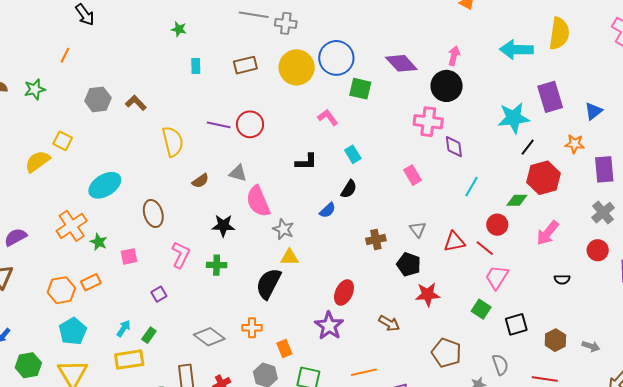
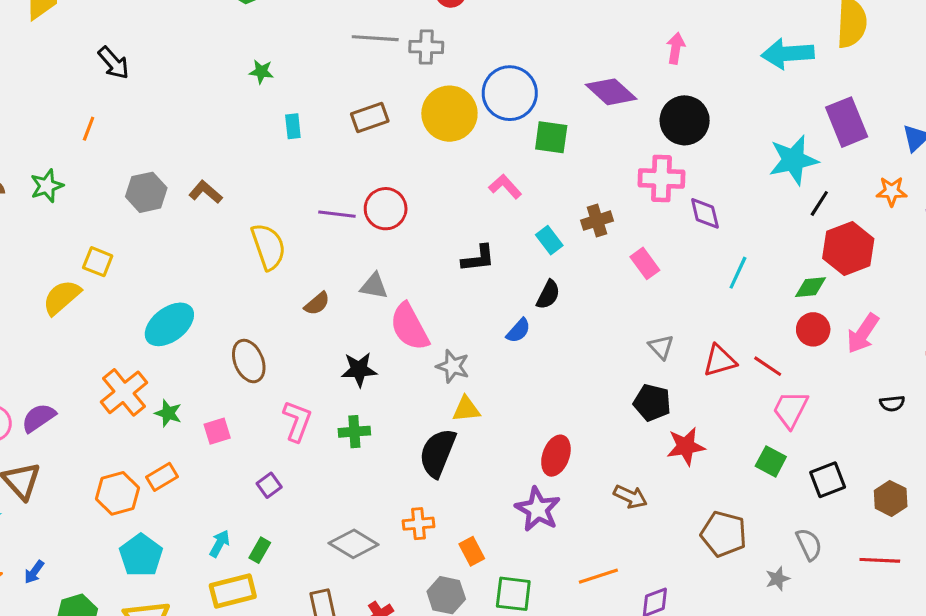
pink arrow: (454, 56) -> (676, 48), moved
red circle: (497, 225) -> (813, 329), moved
brown cross: (376, 239) -> (597, 221), moved

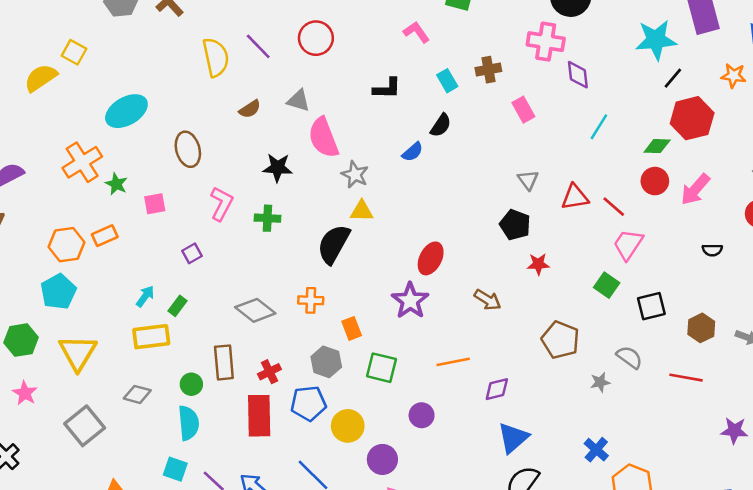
purple line: (337, 214) -> (258, 46), moved, turned 32
red star: (686, 446) -> (538, 264), size x0.7
gray semicircle: (809, 544) -> (629, 357), turned -36
cyan pentagon: (141, 555) -> (58, 292), moved

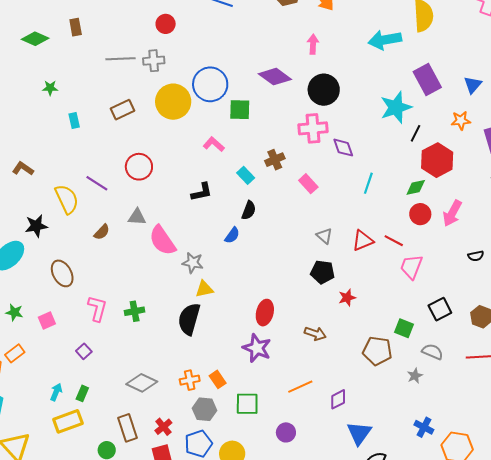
black star: (278, 168) -> (36, 226), moved
green square: (607, 285) -> (404, 328), moved
orange cross: (311, 300) -> (190, 380), moved

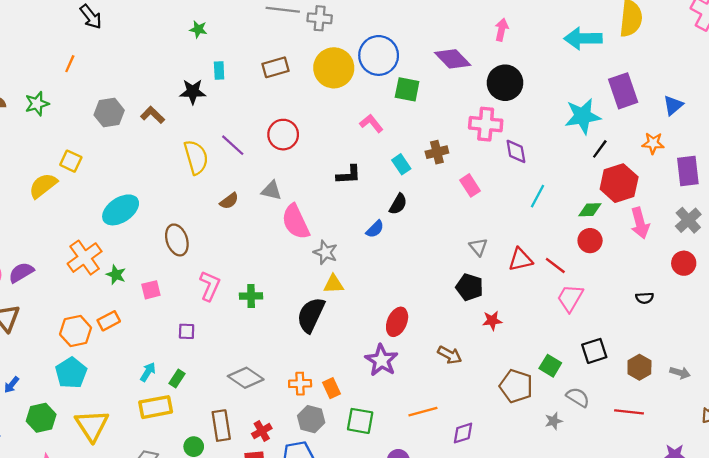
pink arrow: (452, 213) -> (640, 223), moved, turned -52
black star: (36, 226) -> (193, 92), moved
purple square: (84, 351) -> (187, 331), turned 35

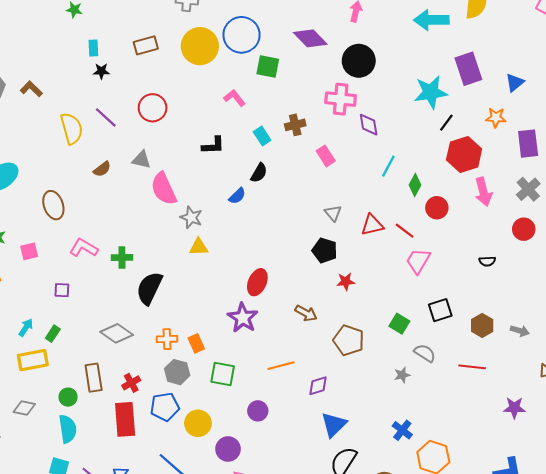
black star: (193, 92) -> (101, 71), moved, size x0.7
green diamond: (590, 210) -> (415, 185), moved, turned -60
pink L-shape: (210, 286) -> (84, 248), turned -84
black semicircle: (311, 315) -> (149, 288), moved
brown pentagon: (516, 386) -> (349, 340), moved

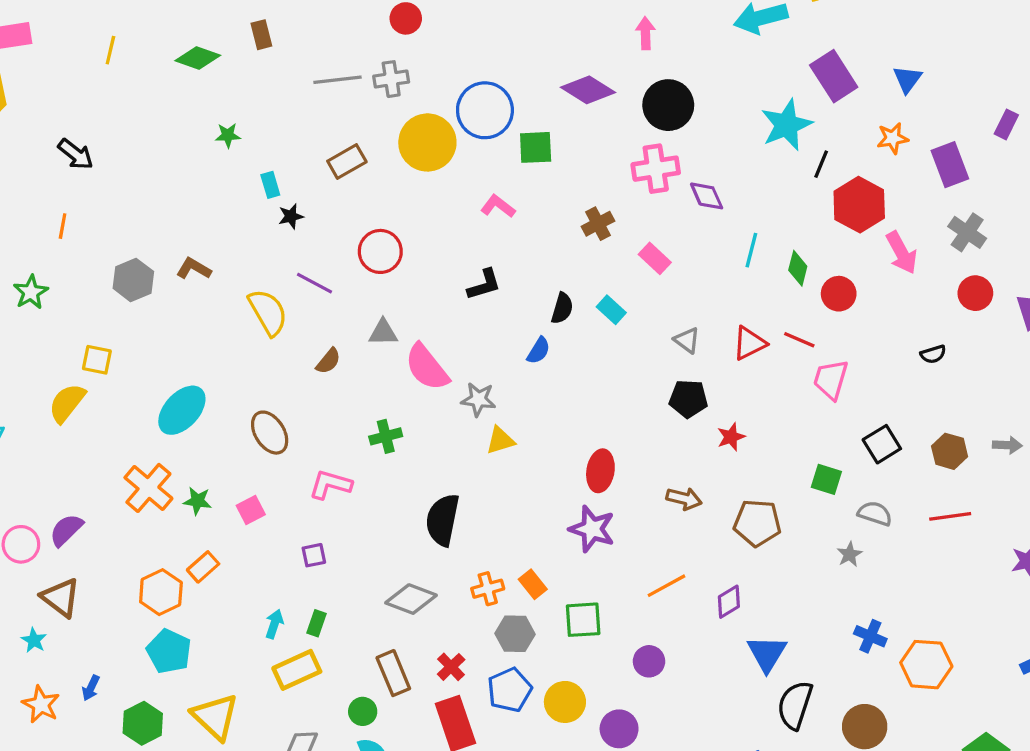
cyan rectangle: (262, 136) -> (611, 310), moved
green cross: (122, 257) -> (386, 436), moved

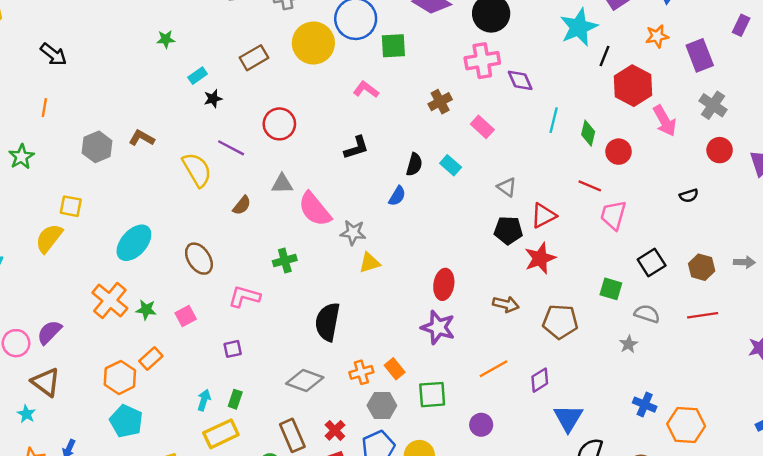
cyan rectangle: (270, 185) -> (198, 76), turned 72
red triangle: (749, 343) -> (543, 216), moved
red star: (731, 437) -> (540, 258), size x1.5

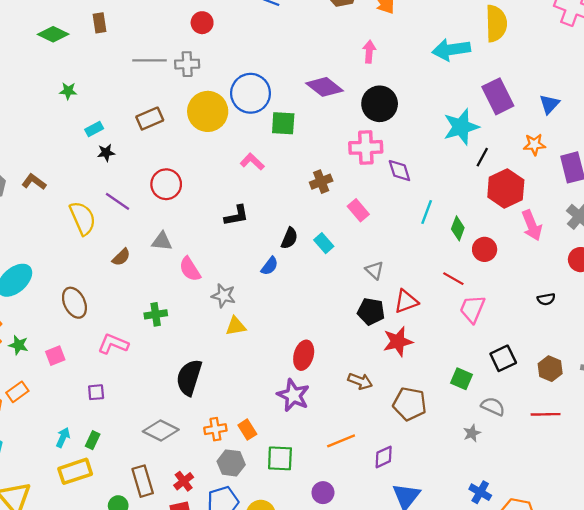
pink semicircle: (315, 209) -> (190, 269), size x0.7

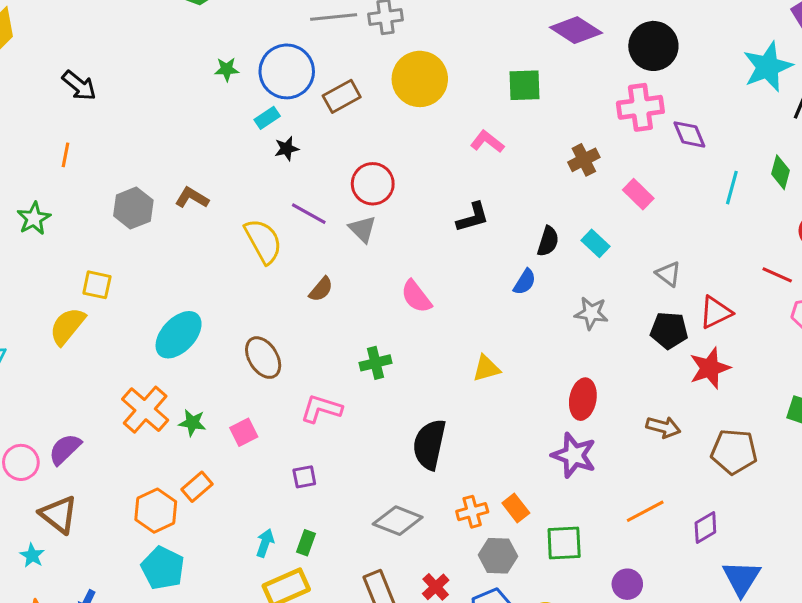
blue circle: (251, 93) -> (287, 71), moved
green diamond: (458, 228) -> (780, 172), moved
gray triangle: (162, 241) -> (362, 229), moved, turned 45
gray star: (224, 296) -> (591, 313), moved

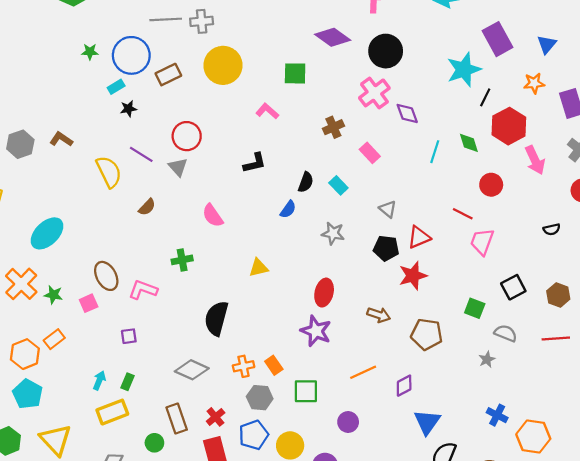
pink cross: (640, 107) -> (374, 93), turned -32
green diamond: (780, 172) -> (469, 143), turned -35
brown ellipse: (263, 358) -> (106, 276), moved

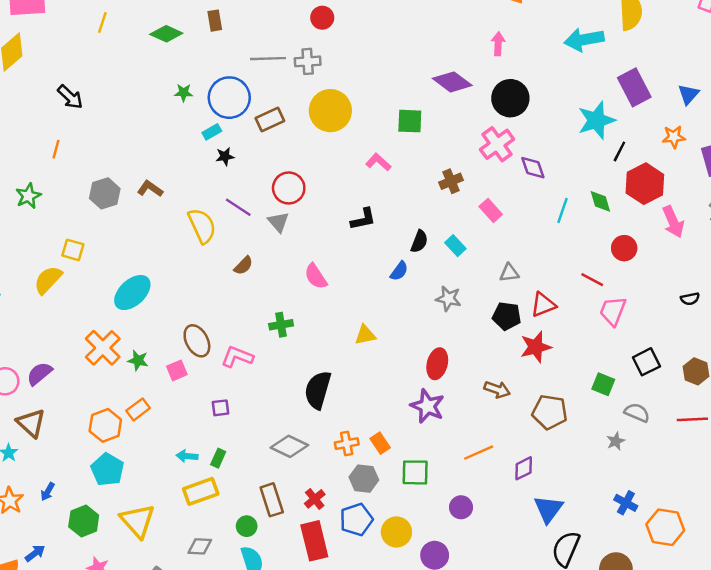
gray triangle: (388, 209) -> (509, 273), turned -48
cyan arrow: (99, 380) -> (187, 456), turned -108

